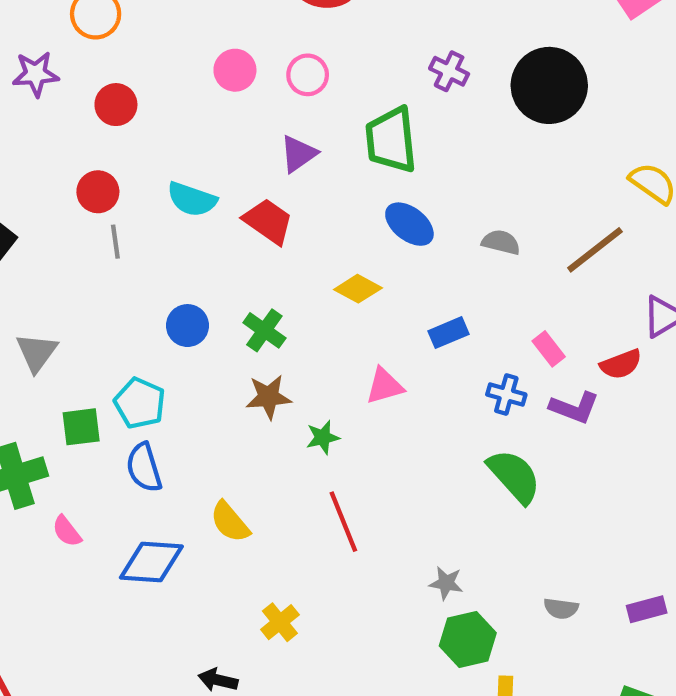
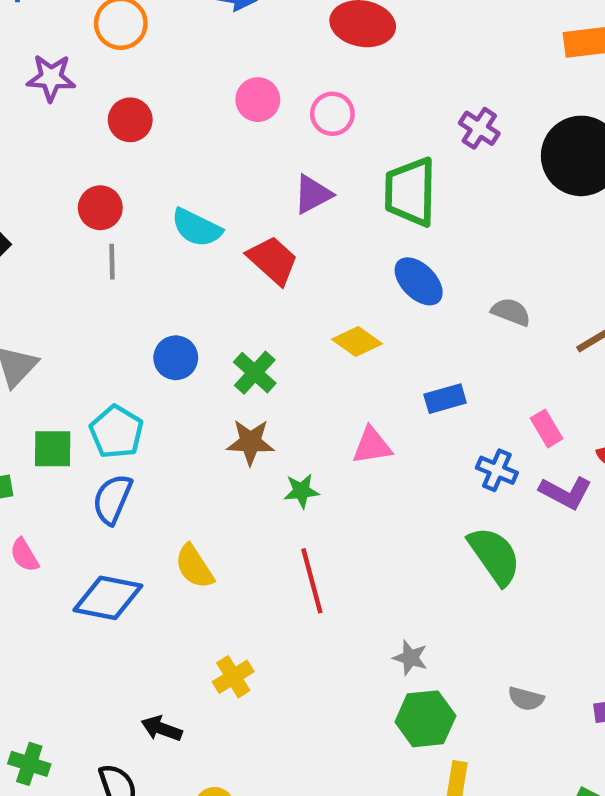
blue semicircle: (144, 468) -> (112, 499), turned 33

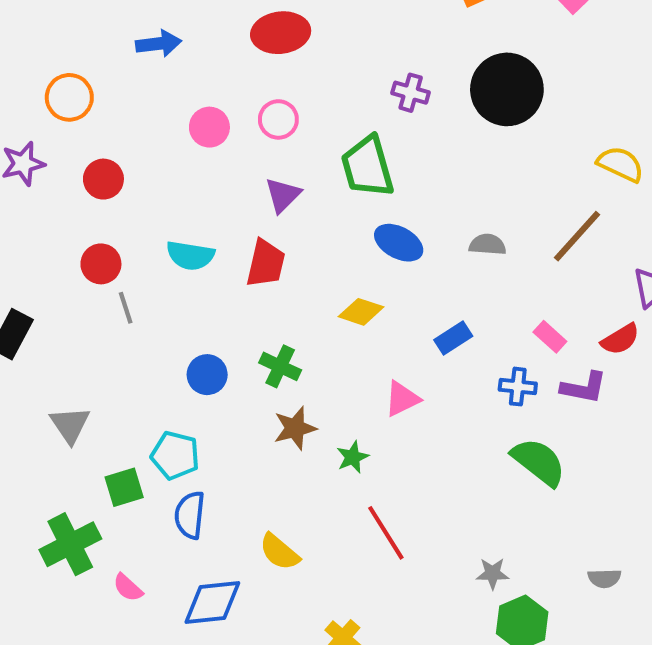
red trapezoid: (273, 260) -> (266, 263), turned 78

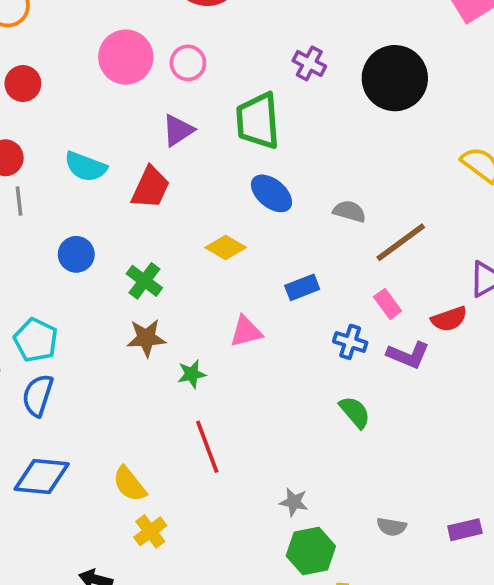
pink circle: (209, 127) -> (126, 57), size x1.5
brown line: (577, 236) -> (401, 242), moved
blue circle: (207, 375) -> (76, 254), moved
green semicircle: (539, 462) -> (355, 412), size x0.7
yellow semicircle: (279, 552) -> (129, 484), moved

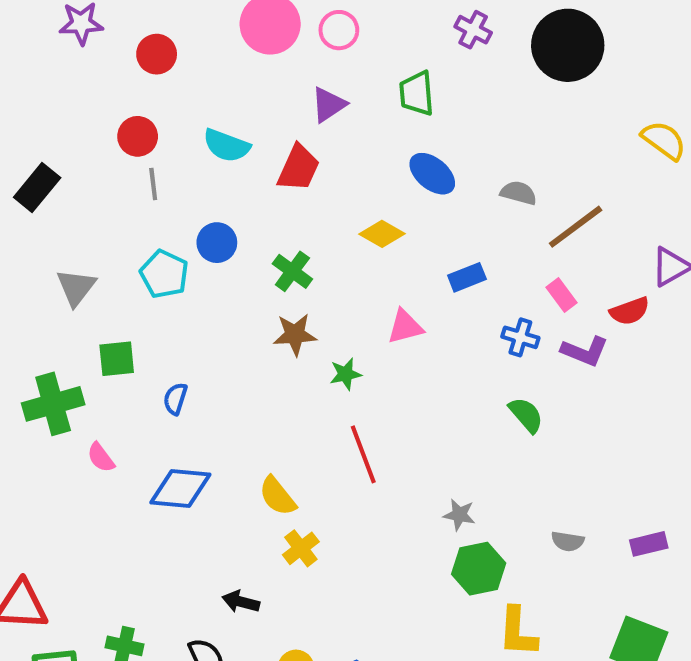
green trapezoid: (258, 121) -> (417, 93), size x0.7
cyan pentagon: (36, 340) -> (164, 274), moved
blue semicircle: (38, 395) -> (175, 399), size x0.7

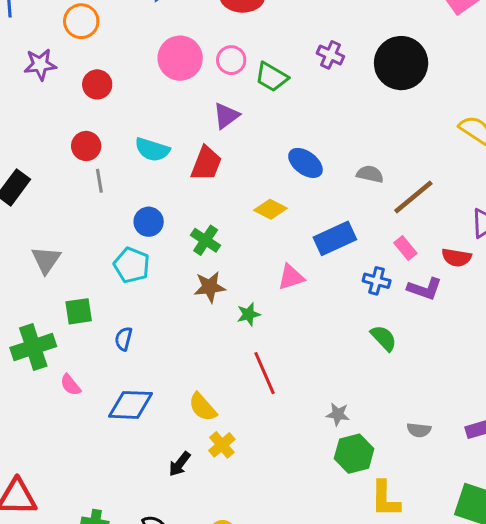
green trapezoid: (417, 93) -> (272, 77), moved, turned -52
cyan pentagon: (164, 274) -> (132, 265), moved
blue rectangle: (467, 277) -> (335, 238), size x1.5
red semicircle: (630, 311) -> (456, 257), turned 32
black arrow: (241, 602) -> (180, 464), moved, turned -64

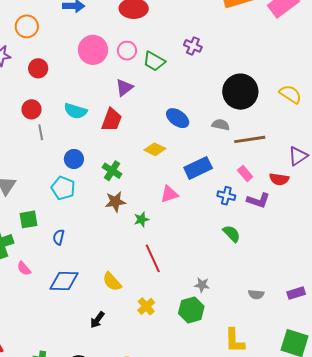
black circle: (401, 63) -> (240, 92), moved
brown line: (413, 197) -> (250, 139), turned 32
yellow cross: (222, 445) -> (146, 306), moved
green hexagon: (354, 454) -> (191, 310), moved

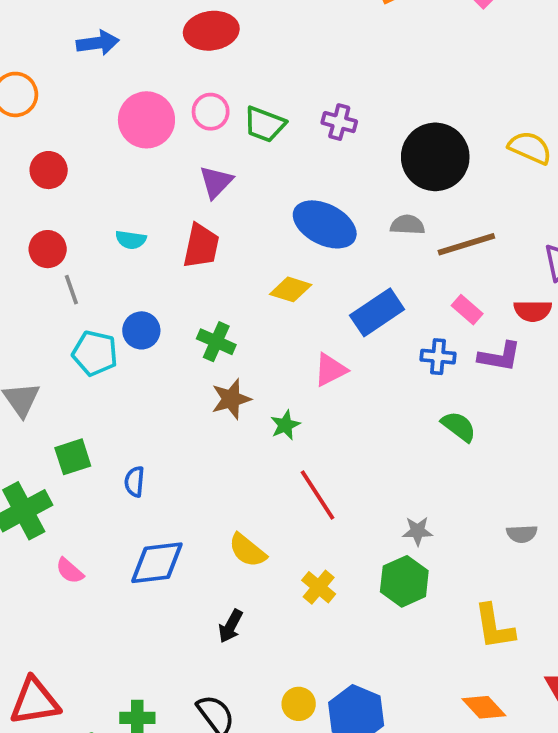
purple cross: (193, 46) -> (339, 122), moved
cyan semicircle: (76, 111) -> (131, 240), size x0.7
blue ellipse: (178, 118) -> (325, 224), size x1.4
cyan pentagon: (63, 188) -> (95, 353), moved
pink semicircle: (24, 268) -> (70, 571), moved

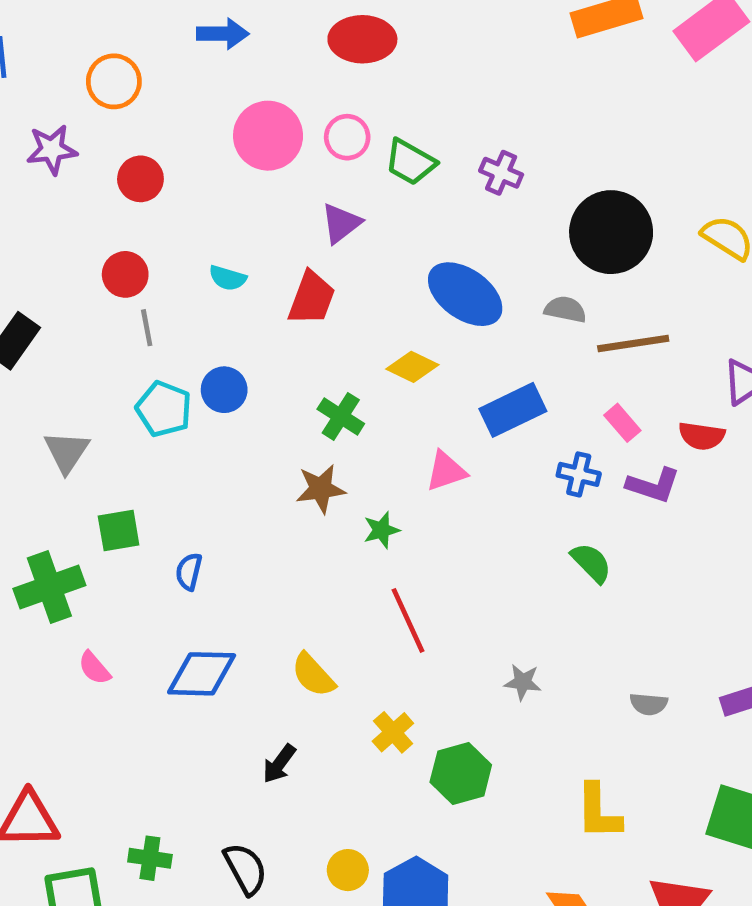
green cross: (216, 342) -> (341, 416), moved
green hexagon: (404, 581) -> (461, 773), moved

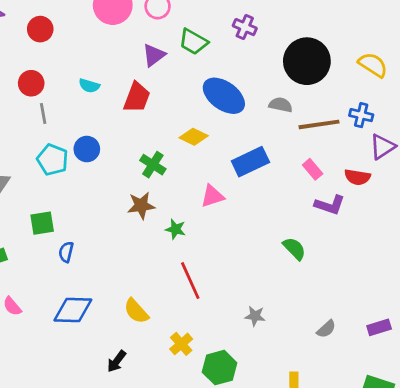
green trapezoid: (410, 162) -> (193, 42), moved
blue cross: (579, 474) -> (361, 115), moved
green square: (119, 530) -> (42, 223), moved
green star: (382, 530) -> (176, 229), turned 30
gray semicircle: (649, 704) -> (326, 329), turned -48

